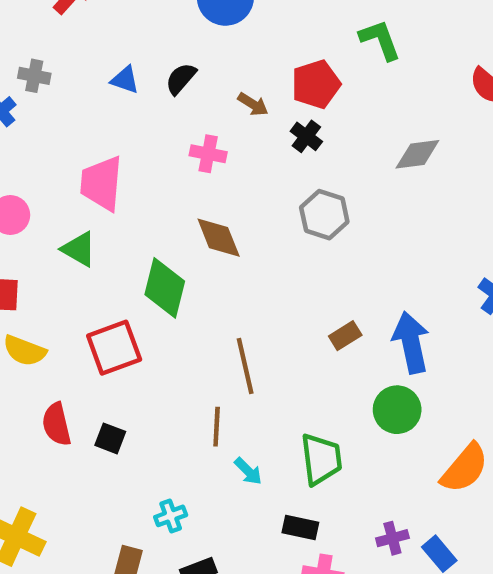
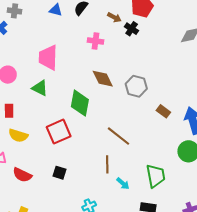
black cross: (306, 136) -> (132, 29), moved
gray hexagon: (324, 215) -> (136, 86), moved
brown rectangle: (345, 336) -> (163, 111), moved, turned 72
brown line: (245, 366) -> (118, 136), turned -35
red semicircle: (57, 424) -> (22, 175), moved, turned -48

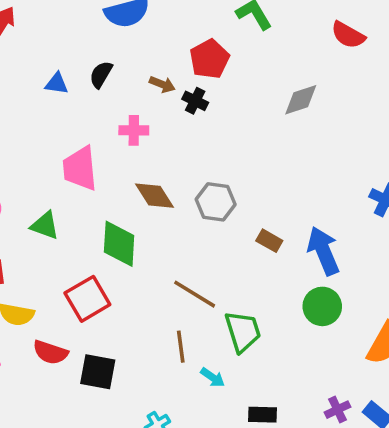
pink trapezoid: (48, 58) -> (80, 168), moved
black square: (60, 173) -> (98, 372), size x1.5
red semicircle: (22, 175) -> (50, 352), moved
green trapezoid: (156, 176) -> (243, 331), moved

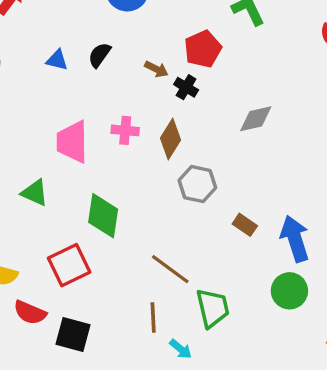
gray diamond: (301, 100) -> (256, 119), moved
pink cross: (134, 130) -> (125, 130), moved
brown diamond: (155, 196) -> (170, 139), moved, turned 60

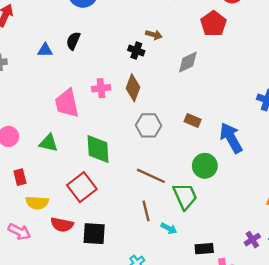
red pentagon: (203, 49) -> (213, 24), moved
brown arrow: (156, 69) -> (154, 35), moved
gray hexagon: (197, 184) -> (149, 125), moved
brown rectangle: (245, 225) -> (193, 120), moved
green circle: (289, 291) -> (205, 166), moved

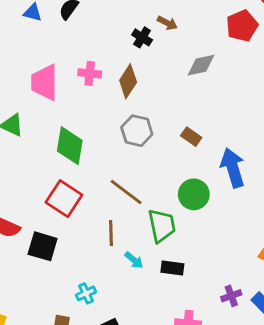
red square: (82, 187) -> (64, 199), moved, turned -32
black rectangle: (204, 249) -> (172, 268), moved

